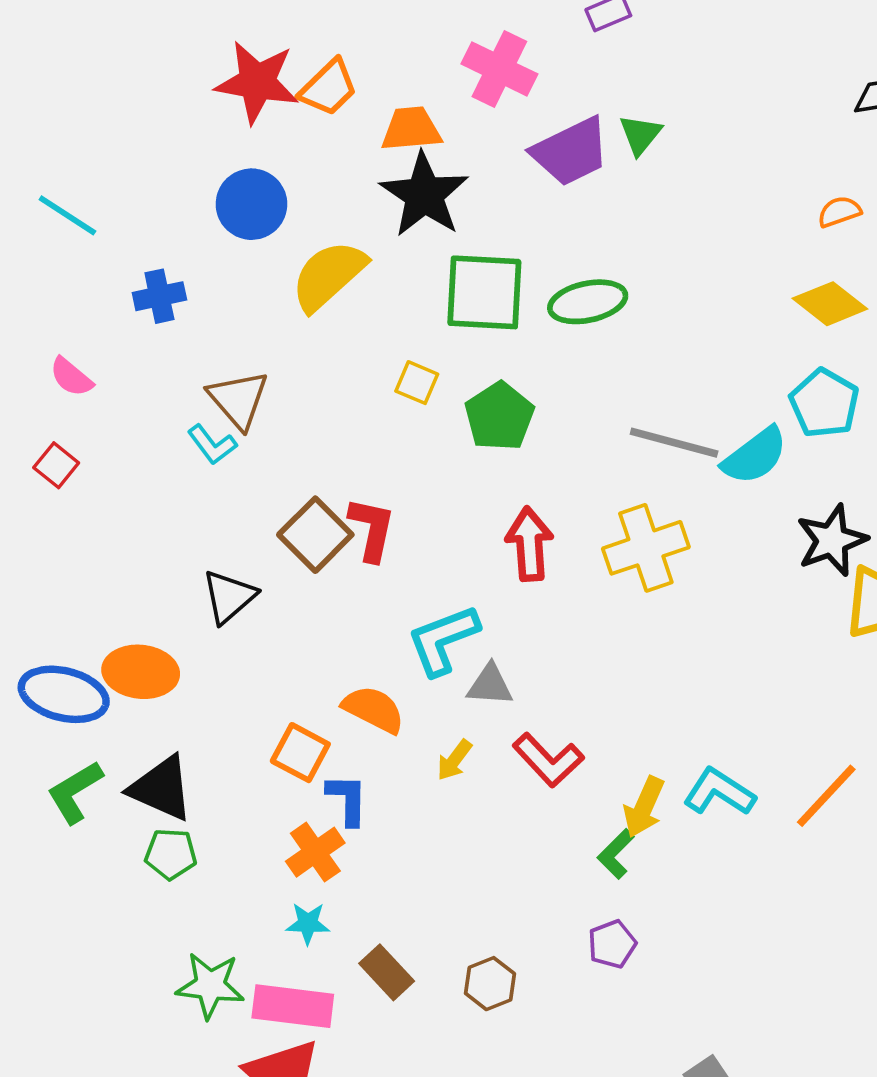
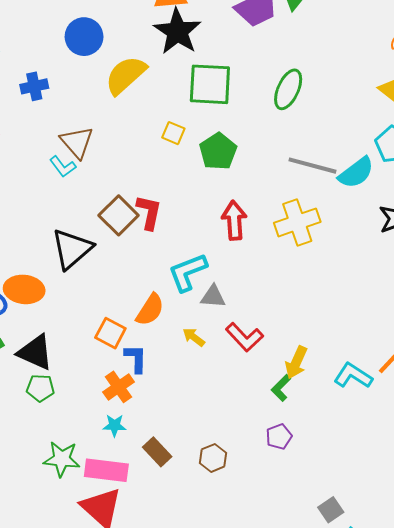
green ellipse: (588, 302) -> (288, 89), moved, turned -54
black triangle: (229, 597) -> (72, 249), size x1.4
orange semicircle: (374, 709) -> (150, 310), turned 96
yellow arrow: (454, 760) -> (194, 337), turned 90
cyan L-shape: (719, 792) -> (353, 376), moved

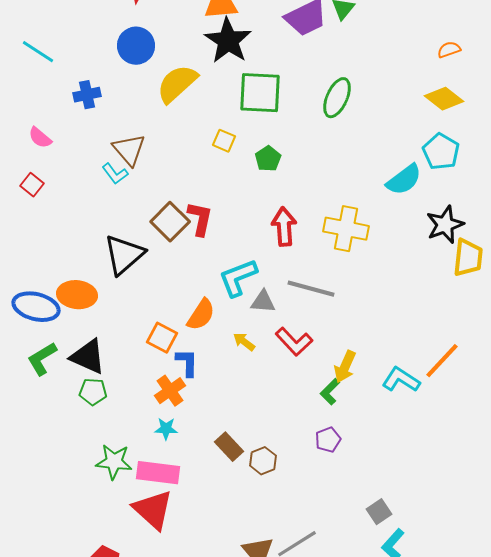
green pentagon: (218, 151) -> (268, 159), size x0.7
gray line: (312, 166) -> (311, 289), moved
yellow cross: (297, 222) -> (346, 229), turned 30
brown rectangle: (157, 452) -> (229, 447), moved

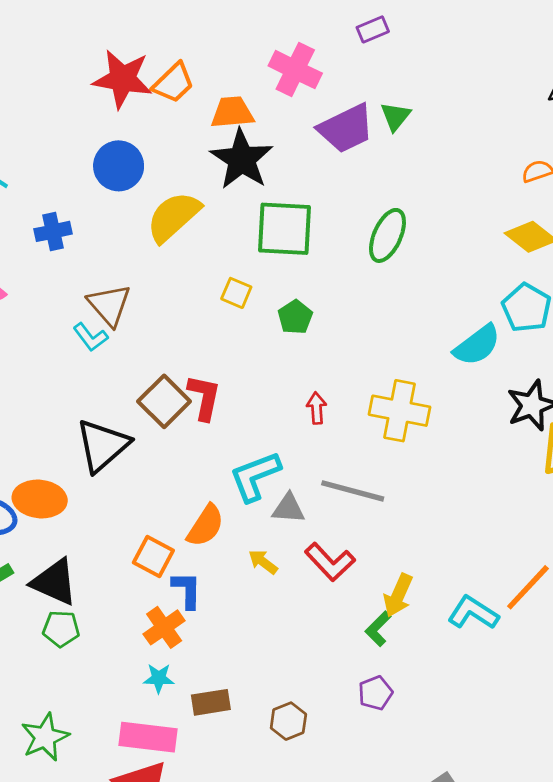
red arrow: (284, 227) -> (317, 408), size x0.6
brown rectangle: (229, 447) -> (211, 702), moved, turned -56
green star: (114, 462) -> (45, 737), moved, turned -30

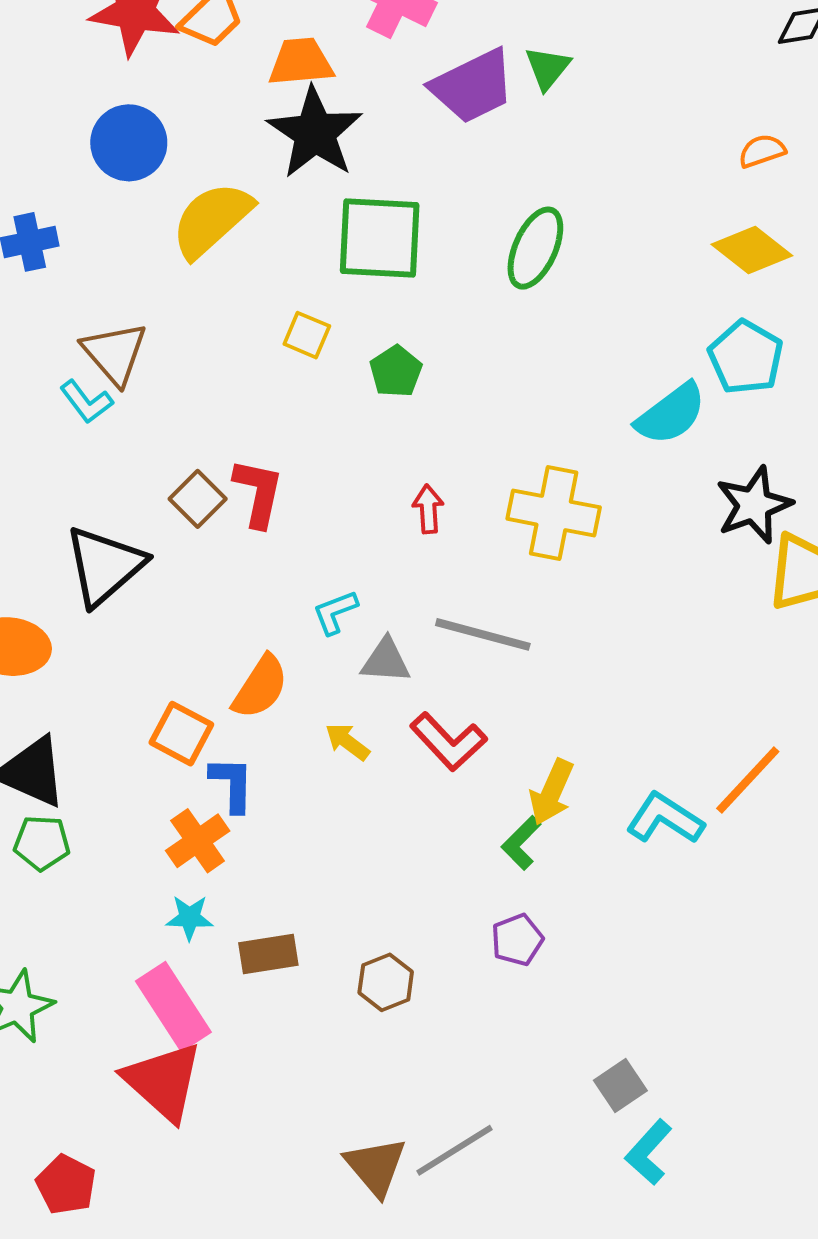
brown square: (164, 401) -> (198, 499), size x0.7
cyan L-shape: (255, 476) -> (335, 612), size x0.6
pink rectangle: (148, 737) -> (173, 1007), turned 50

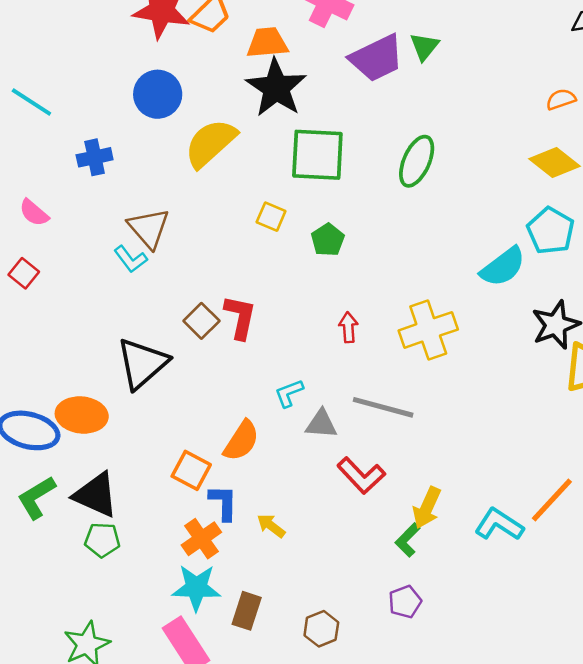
yellow cross: (554, 513) -> (428, 330), turned -30
yellow arrow: (347, 742) -> (271, 526), moved
cyan star: (189, 918) -> (196, 588), size x1.6
brown rectangle: (268, 954) -> (247, 611), turned -63

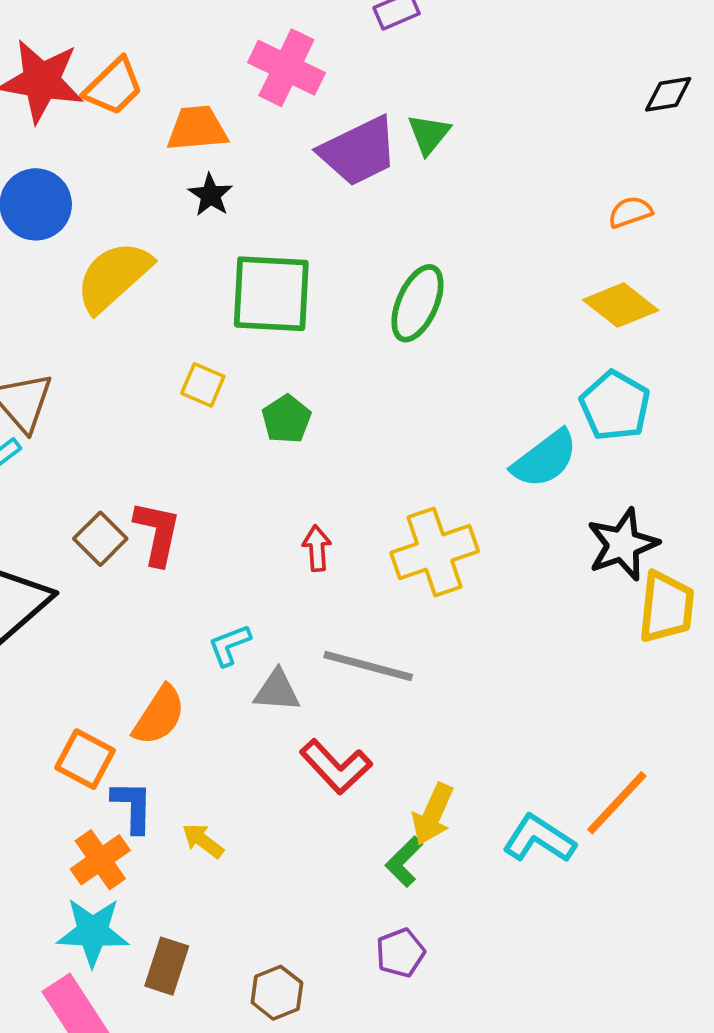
black star: (276, 88) -> (210, 195), size x0.5

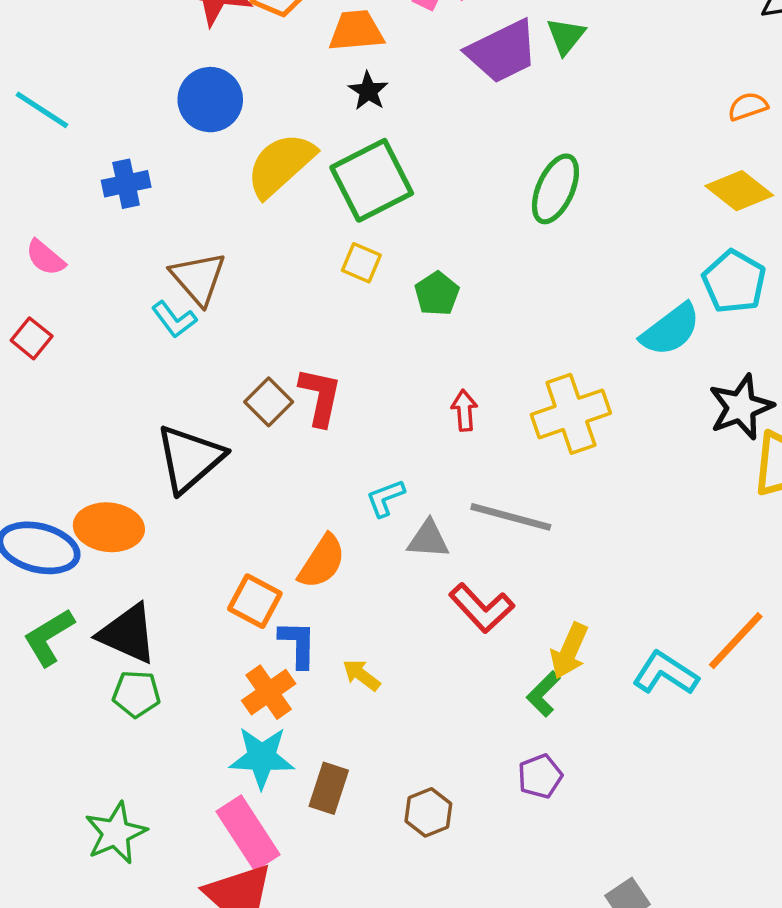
green square: (271, 294) -> (372, 180), moved, turned -30

